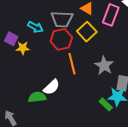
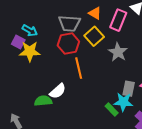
cyan arrow: (35, 27) -> (30, 30), moved
yellow star: (23, 48) -> (30, 51), size x1.5
gray star: (104, 65) -> (118, 52), moved

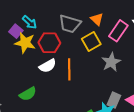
red hexagon: (68, 44) -> (49, 43), moved
white semicircle: (58, 91) -> (48, 66), moved
green semicircle: (43, 101) -> (28, 94), turned 144

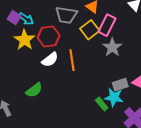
purple square: (16, 31) -> (14, 18), moved
pink rectangle: (118, 31) -> (107, 25), moved
yellow star: (25, 43) -> (24, 40), turned 30
gray rectangle: (114, 100) -> (120, 85), turned 56

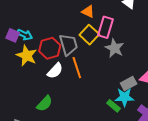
gray trapezoid: (66, 15) -> (68, 45), moved, turned -105

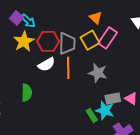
gray star: (114, 48) -> (98, 73), moved, turned -30
green semicircle: (45, 104) -> (27, 93), turned -60

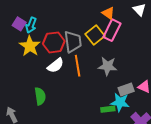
orange triangle: (96, 18) -> (108, 13), moved
cyan arrow: (28, 21) -> (31, 25), turned 77
green rectangle: (92, 115) -> (108, 109), turned -56

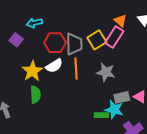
orange triangle: (108, 13) -> (120, 21), moved
purple square: (19, 24) -> (16, 40), moved
cyan arrow: (31, 25) -> (34, 23), turned 49
yellow star: (30, 46) -> (32, 71), moved

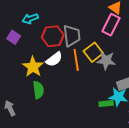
yellow square: (97, 40) -> (93, 52), moved

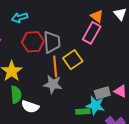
cyan arrow: (30, 19) -> (20, 18), moved
white semicircle: (54, 59) -> (30, 107), moved, turned 54
gray star: (106, 61) -> (53, 84), moved

